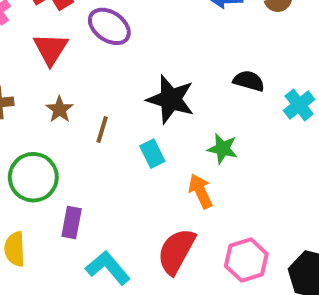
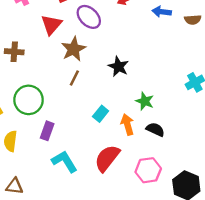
black semicircle: (249, 81) -> (155, 129), moved
black star: (171, 99) -> (118, 67), size x0.7
brown star: (60, 109) -> (74, 49), moved, size x1.5
cyan rectangle: (152, 154) -> (101, 114), moved, turned 56

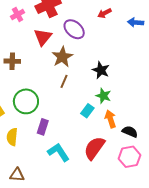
green star: (145, 101) -> (103, 96), moved
black semicircle: (155, 129) -> (130, 132), moved

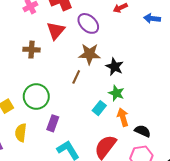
brown star: (62, 57) -> (89, 54), moved, turned 30
brown cross: (12, 61) -> (32, 50), moved

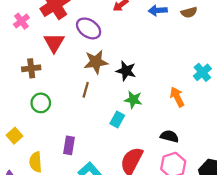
green circle: (36, 96) -> (41, 103), moved, size x0.7
orange arrow: (123, 117) -> (177, 97), moved

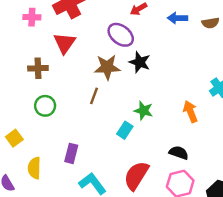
pink cross: (21, 21) -> (32, 17), turned 35
purple ellipse: (89, 28) -> (121, 35), moved
black star: (126, 71) -> (140, 62), moved

